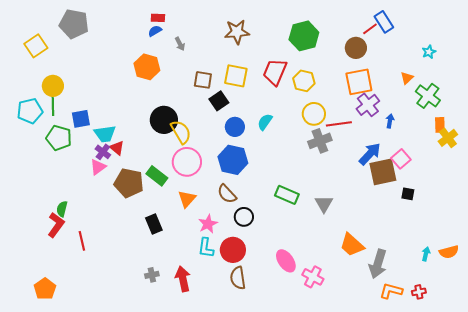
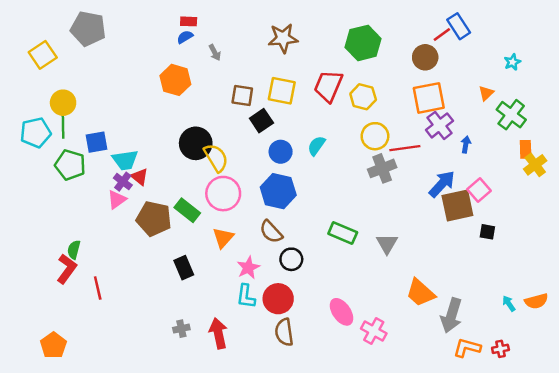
cyan arrow: (426, 254) -> (509, 303), turned -48

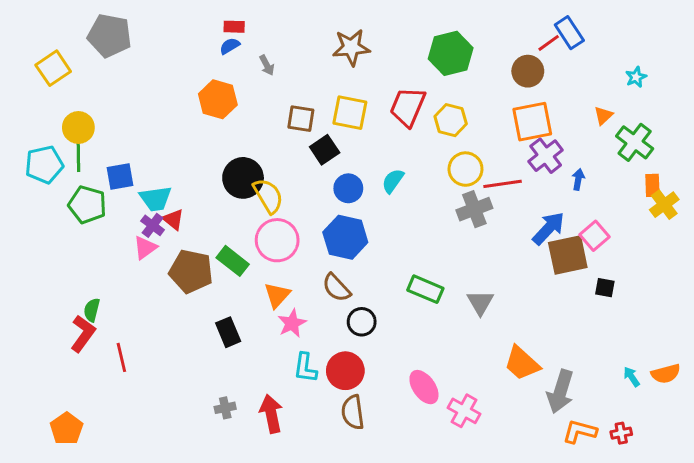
pink star: (248, 268) -> (292, 323), moved

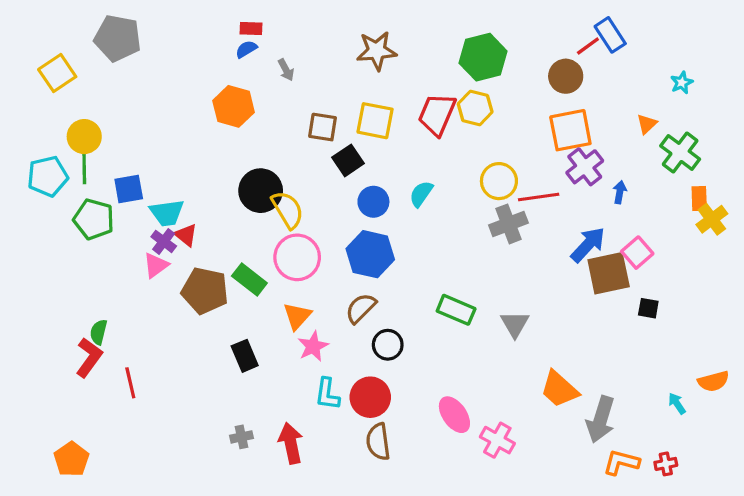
yellow hexagon: (451, 120) -> (475, 108), moved
brown semicircle: (336, 288) -> (361, 308), turned 88
orange semicircle: (666, 374) -> (713, 381), moved

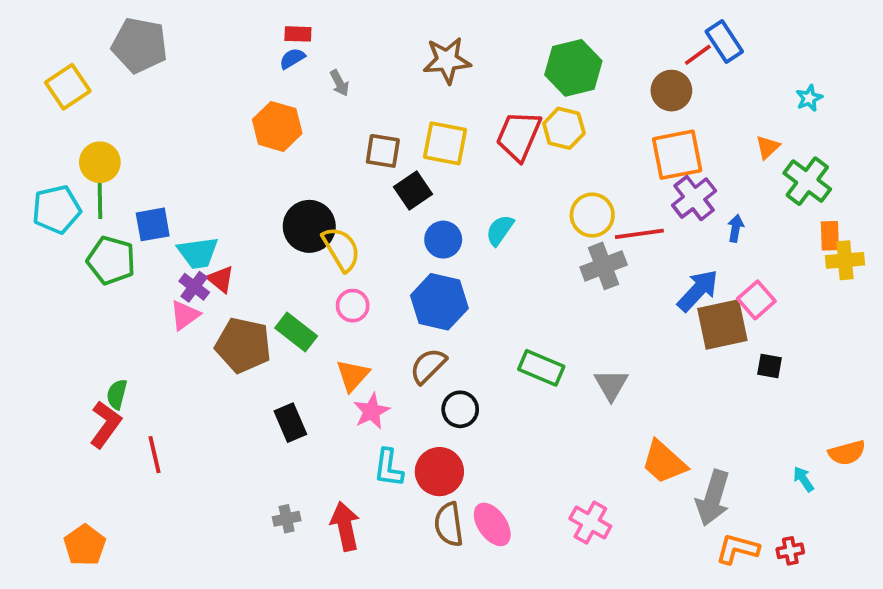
yellow cross: (712, 219) -> (845, 260), turned 32
pink circle: (297, 257) -> (353, 306), size x0.6
pink ellipse: (454, 415) -> (492, 524), moved

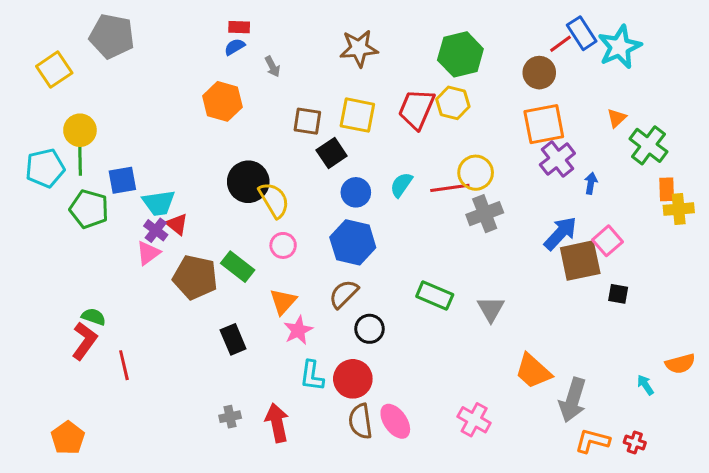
cyan star: (809, 98) -> (620, 47), moved, size x2.0
red line: (639, 234) -> (450, 188), moved
green semicircle: (117, 394) -> (94, 317), turned 95
red cross: (790, 551) -> (635, 442), turned 30

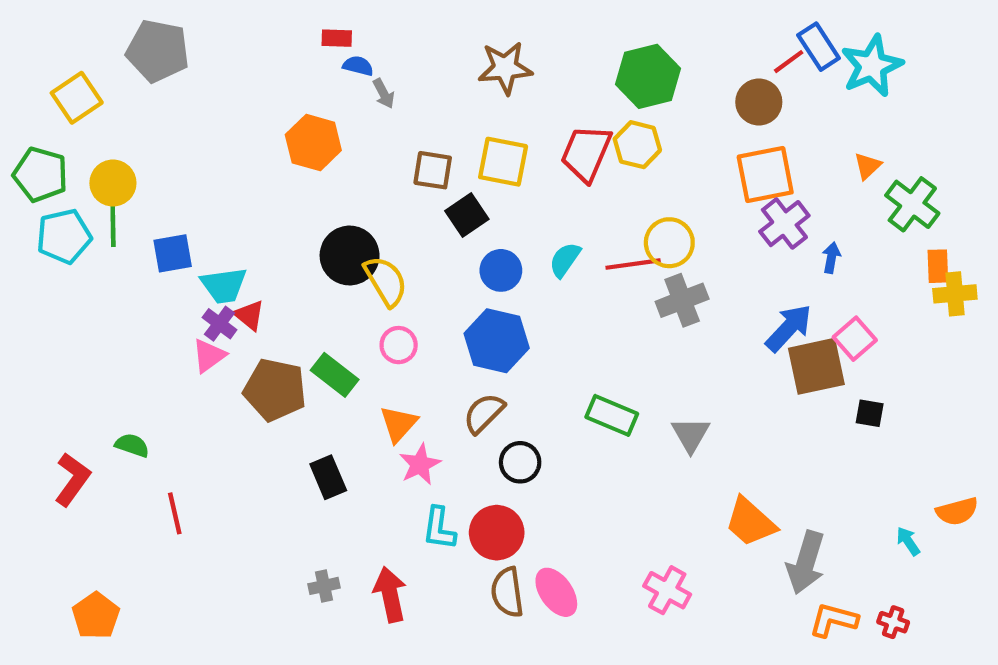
blue semicircle: (235, 47) -> (358, 66), moved, turned 45
green pentagon: (89, 209) -> (40, 174), moved
red L-shape: (85, 341) -> (72, 479), moved

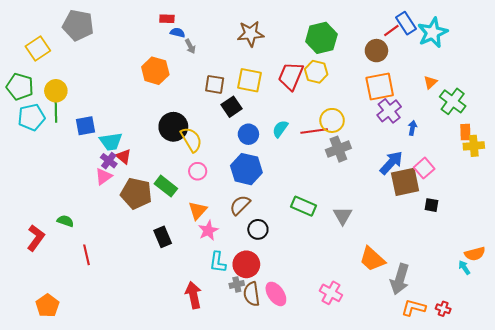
cyan arrow: (908, 541) -> (464, 268), moved
gray cross: (324, 586) -> (237, 284), moved

